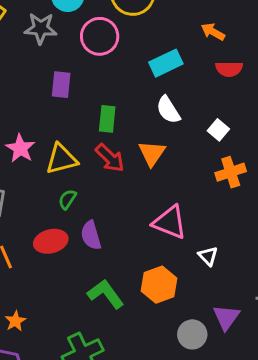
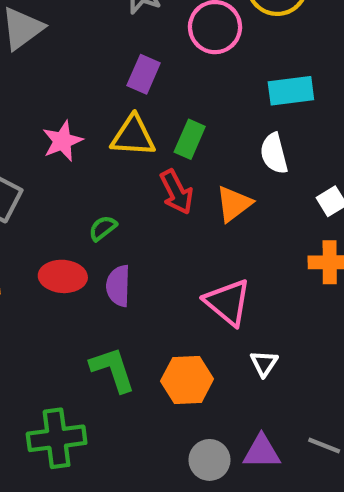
yellow triangle: (61, 159) -> (133, 136), moved
purple triangle: (226, 317) -> (262, 452), turned 36

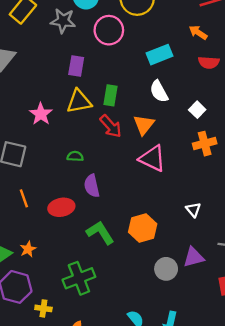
green semicircle: (103, 228) -> (75, 156), turned 56
red ellipse: (63, 276) -> (61, 207), moved
pink triangle: (228, 302) -> (152, 158), moved
white triangle: (264, 363) -> (193, 210), moved

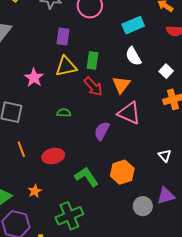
purple semicircle: (92, 186) -> (102, 131), moved, turned 42
orange star: (28, 249) -> (35, 191), moved

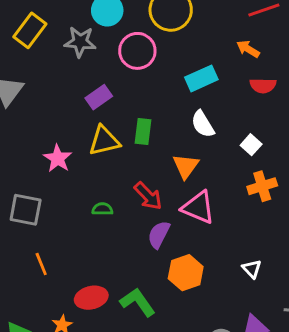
purple rectangle: (63, 36) -> (99, 97), turned 48
red arrow: (93, 87) -> (148, 196), moved
red ellipse: (53, 156) -> (91, 298), moved
orange hexagon: (122, 172) -> (186, 273), moved

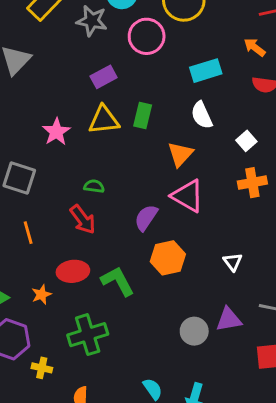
red arrow: (148, 196) -> (83, 219), moved

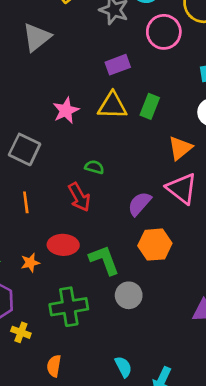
gray circle: (194, 331) -> (129, 295), moved

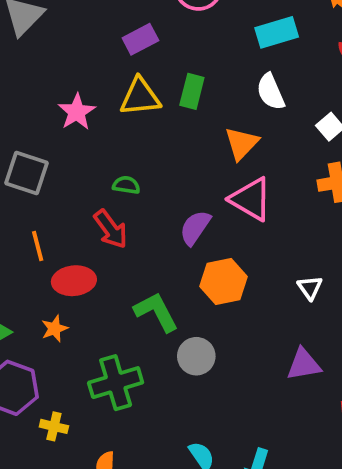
red ellipse: (63, 245) -> (74, 281), moved

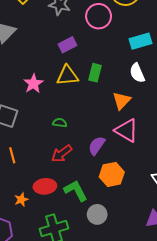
red arrow: (111, 229) -> (62, 154), moved, turned 90
red ellipse: (74, 281) -> (45, 186), moved

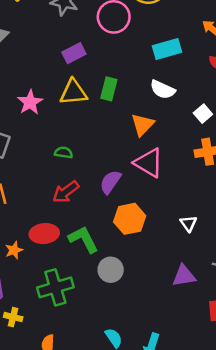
white semicircle: (137, 73) -> (163, 90), turned -42

